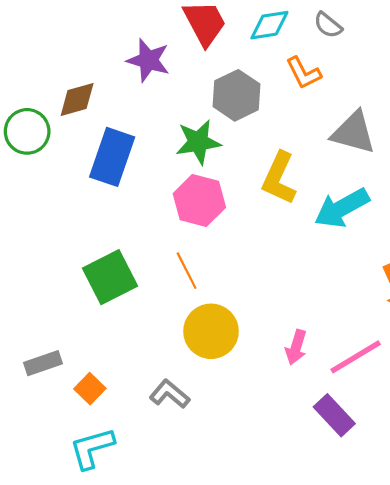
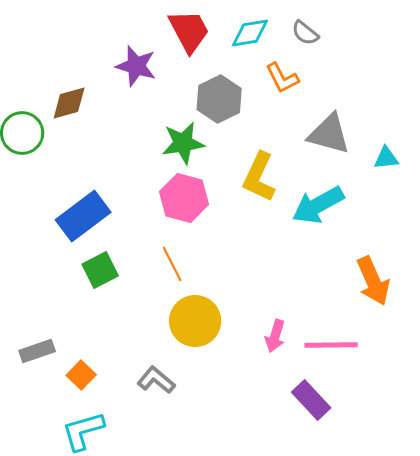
blue rectangle: (112, 157) -> (83, 216), moved, turned 34
green square: (110, 277) -> (100, 270), size x0.7
pink line: (356, 357) -> (331, 345), turned 30

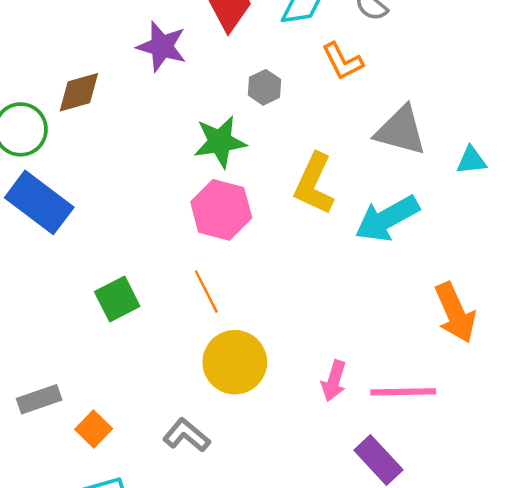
gray hexagon: (219, 99) -> (265, 87), size x0.6
blue rectangle: (83, 216) -> (39, 202), moved, turned 74

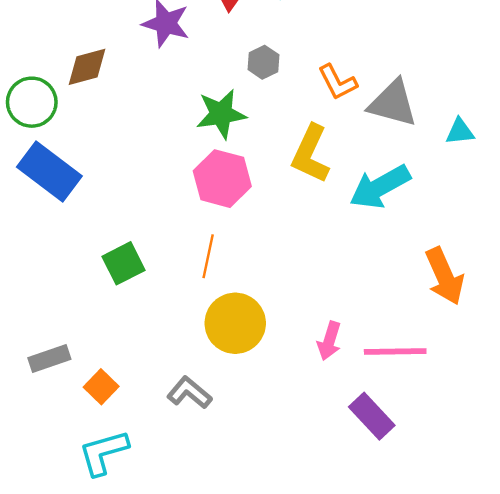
orange L-shape: (343, 61) -> (338, 82), moved
orange line: (206, 292) -> (208, 256), turned 39

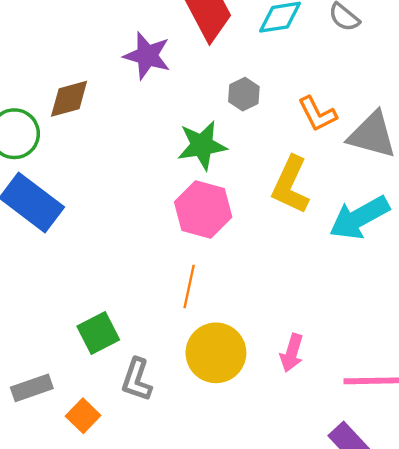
green square: (123, 263) -> (98, 333), moved
pink arrow: (329, 341) -> (292, 353), moved
gray L-shape: (189, 393) -> (137, 380), moved, turned -111

